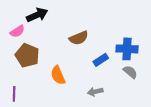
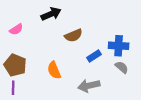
black arrow: (37, 15) -> (51, 14), moved
brown pentagon: (27, 55) -> (15, 65), moved
gray arrow: (95, 92) -> (89, 86), size x1.5

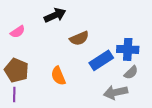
blue rectangle: (94, 56) -> (101, 60), size x1.5
gray semicircle: (122, 67) -> (131, 73), turned 96
gray arrow: (89, 86) -> (116, 92), moved

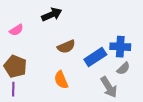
brown semicircle: (79, 38) -> (66, 47), moved
orange semicircle: (58, 76) -> (61, 80), moved
gray arrow: (116, 92) -> (109, 87), turned -110

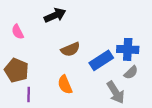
pink semicircle: (16, 30) -> (18, 32), turned 96
purple line: (13, 89) -> (29, 95), moved

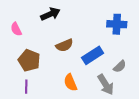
blue cross: (128, 49) -> (117, 24), moved
brown pentagon: (17, 70) -> (29, 60), moved
orange semicircle: (65, 85) -> (70, 83), moved

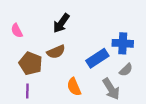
black arrow: (50, 14) -> (61, 23), moved, turned 150
blue cross: (117, 24) -> (123, 43), moved
brown semicircle: (64, 45) -> (56, 52), moved

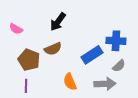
pink semicircle: (17, 31) -> (16, 29), turned -32
gray arrow: (111, 89) -> (105, 84), turned -60

